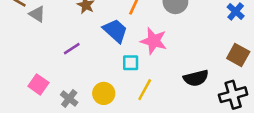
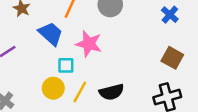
black semicircle: (196, 78) -> (112, 92), moved
yellow circle: (104, 93) -> (53, 88), moved

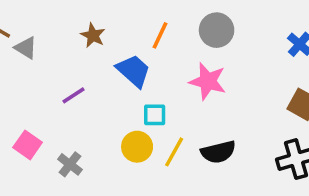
pink star: (89, 44) -> (208, 81), moved

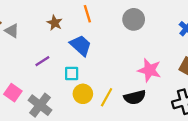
orange line: (160, 35) -> (87, 14), moved, turned -42
pink star: (208, 81) -> (149, 70), moved
cyan square: (155, 115) -> (72, 74), moved
gray cross: (70, 164) -> (40, 105), size x1.5

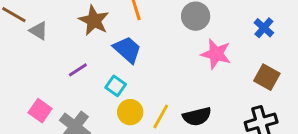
brown star: (55, 23) -> (94, 20), size x1.5
pink star: (149, 70) -> (216, 54), moved
cyan square: (72, 74) -> (116, 86), turned 35

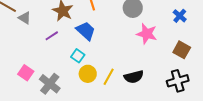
purple line: (78, 70) -> (52, 36), moved

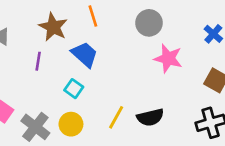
purple line: (52, 36) -> (38, 61), turned -48
yellow circle: (88, 74) -> (71, 124), moved

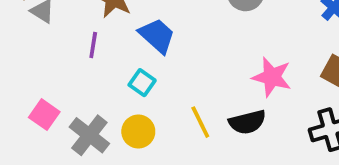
pink star: (168, 58) -> (272, 77), moved
yellow line: (116, 117) -> (200, 122), turned -55

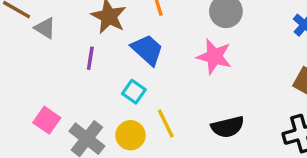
pink star: (272, 77) -> (214, 57), moved
yellow line: (200, 122) -> (166, 124), moved

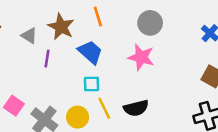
gray triangle: (45, 28) -> (29, 36), moved
cyan square: (134, 92) -> (92, 84), moved, turned -36
black semicircle: (228, 127) -> (136, 108), moved

